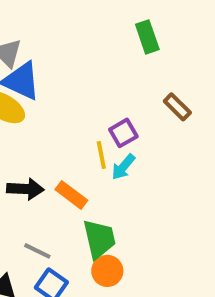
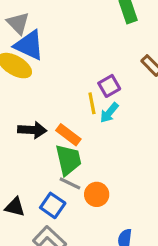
green trapezoid: (99, 239) -> (68, 160), moved
gray line: (37, 251) -> (70, 183), moved

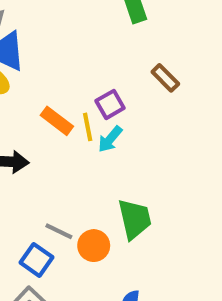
orange rectangle: (68, 135) -> (57, 121), moved
green trapezoid: (68, 160) -> (135, 219), moved

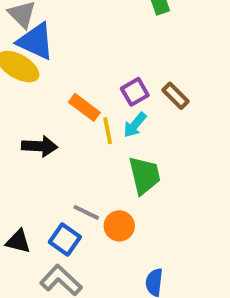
brown rectangle: (165, 78) -> (176, 96), moved
yellow line: (88, 127) -> (108, 131), moved
green trapezoid: (135, 219) -> (145, 175), moved

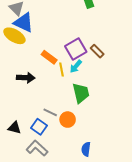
purple square: (135, 92) -> (76, 49), size x1.5

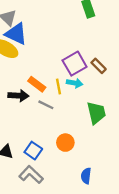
orange rectangle: (49, 57) -> (37, 84), moved
cyan arrow: (76, 66) -> (75, 83), turned -120
green trapezoid: (81, 93) -> (96, 113), moved
gray line: (50, 112) -> (46, 105), moved

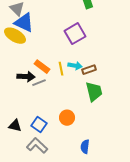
purple square: (75, 64) -> (75, 34), moved
brown rectangle: (99, 66) -> (89, 70), moved, turned -64
gray line: (46, 105) -> (39, 83), moved, turned -48

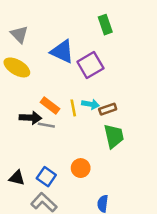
blue triangle: (24, 23) -> (62, 52), moved
gray line: (39, 83) -> (46, 125), turned 32

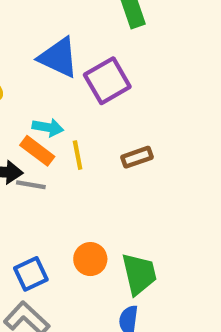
cyan arrow: (90, 104) -> (48, 127), moved
green trapezoid: (114, 136) -> (139, 274), moved
blue square: (46, 177) -> (31, 274), turned 30

